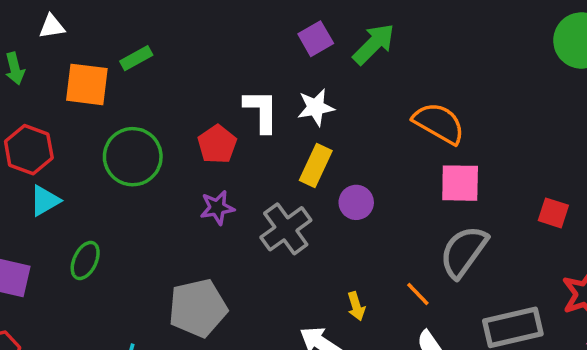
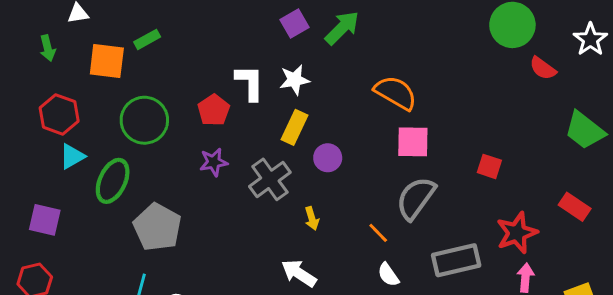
green ellipse: (85, 260) -> (113, 181), moved, size x1.4
yellow arrow: (356, 306) -> (312, 218), moved
gray pentagon: (198, 308) -> (157, 227), moved, turned -30

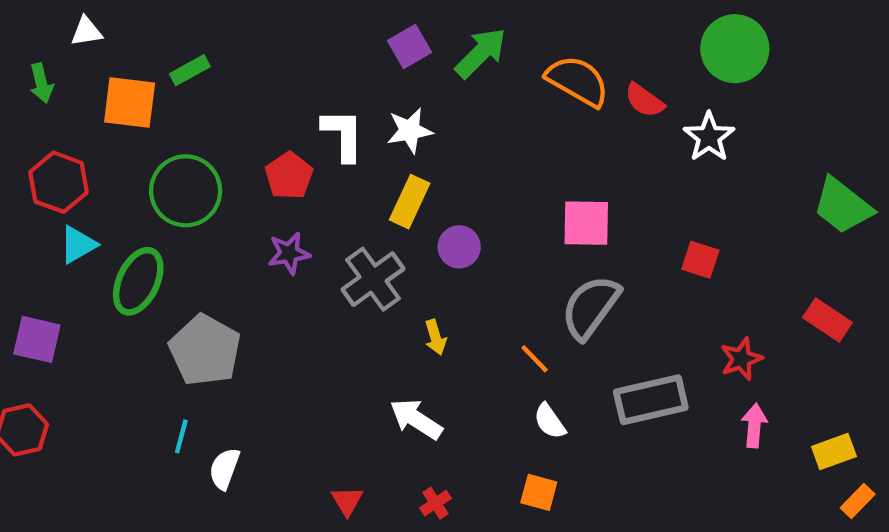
white star: (590, 39) -> (709, 137), moved
red semicircle: (543, 68) -> (644, 100), moved
orange semicircle: (396, 93) -> (578, 81), moved
red star: (517, 233) -> (741, 359), size x0.7

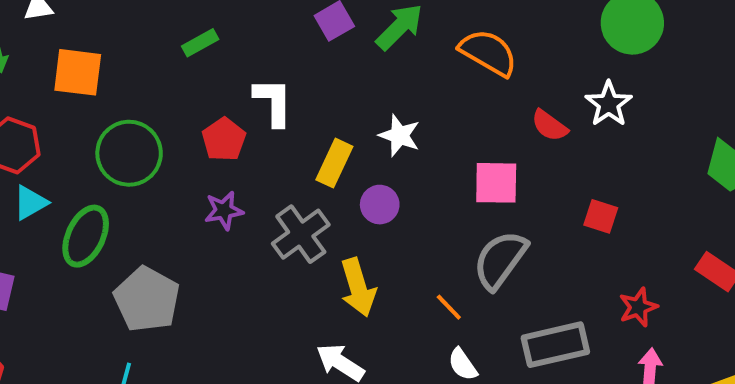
green rectangle: (190, 70) -> (200, 43), moved
red semicircle: (644, 100) -> (549, 126), moved
white star: (410, 130) -> (399, 135), moved, turned 30
yellow arrow: (435, 337) -> (358, 287), size x1.8

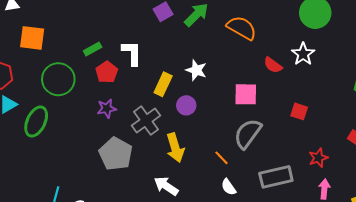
green rectangle: (200, 43) -> (93, 49), moved
gray pentagon: (147, 299) -> (116, 154), moved

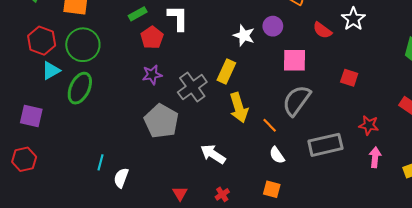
green circle: (58, 79) -> (83, 45), moved
yellow rectangle: (163, 84) -> (226, 72), moved
purple circle: (186, 105) -> (273, 26), moved
yellow arrow: (175, 148) -> (239, 108), moved
red star: (318, 158) -> (369, 125), turned 30

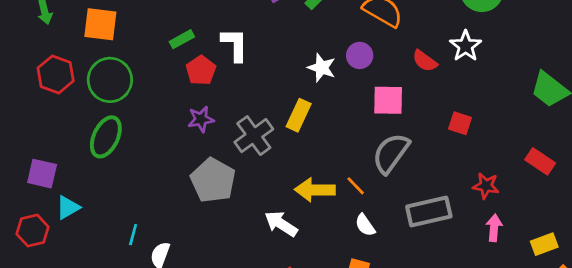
cyan triangle: (51, 71) -> (68, 207), moved
yellow arrow: (239, 108) -> (315, 190), moved, turned 108

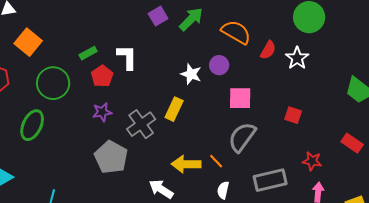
orange square: (100, 24) -> (28, 42), turned 32
red semicircle: (425, 61) -> (268, 50), moved, turned -96
green circle: (110, 80) -> (53, 83), moved
white semicircle: (365, 225) -> (223, 190), turned 48

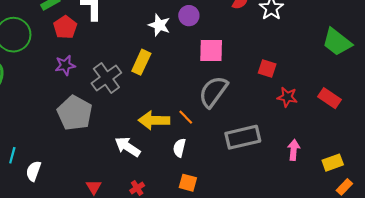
red star: (312, 161) -> (287, 97), moved
white semicircle: (223, 190) -> (179, 148), moved

